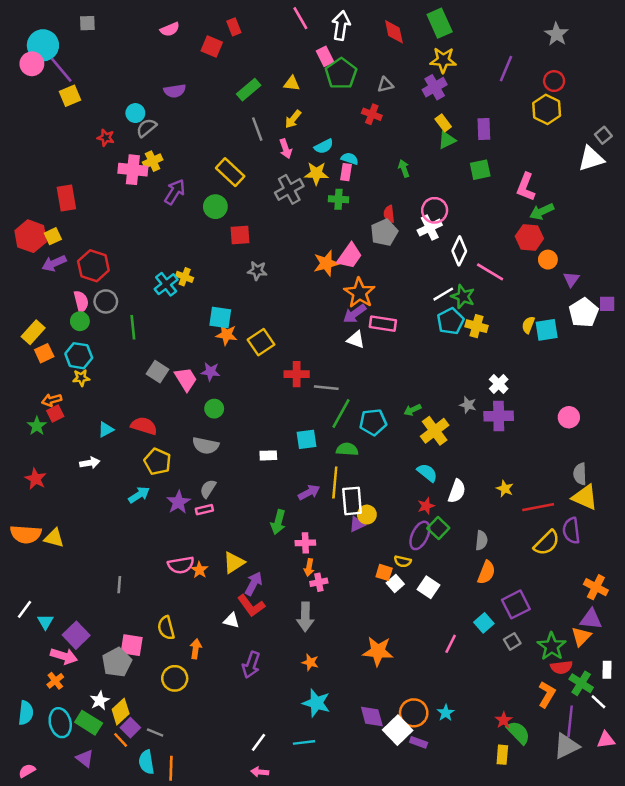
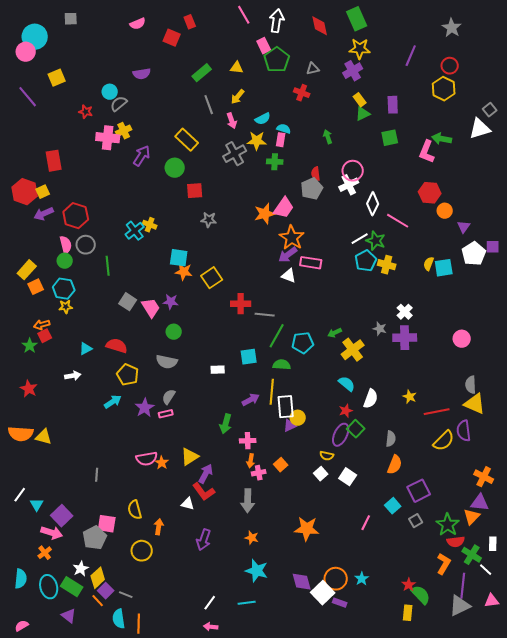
purple line: (61, 70) -> (28, 97), moved
green arrow: (542, 212) -> (442, 139), moved, turned 36
orange square: (384, 572) -> (281, 465), moved, turned 32

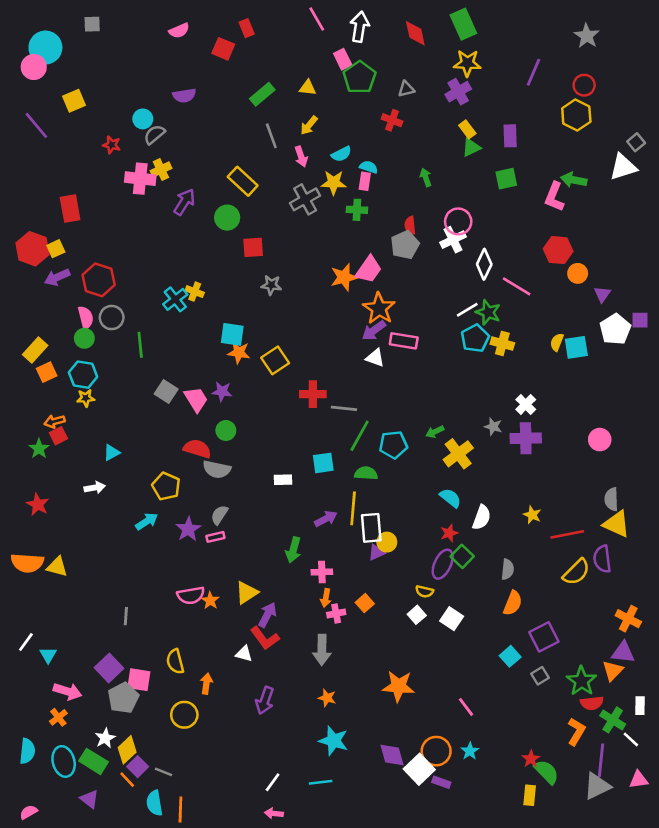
red semicircle: (117, 346) -> (197, 449), moved
purple square: (62, 516) -> (109, 668), moved
pink line: (366, 523) -> (466, 707), moved, turned -63

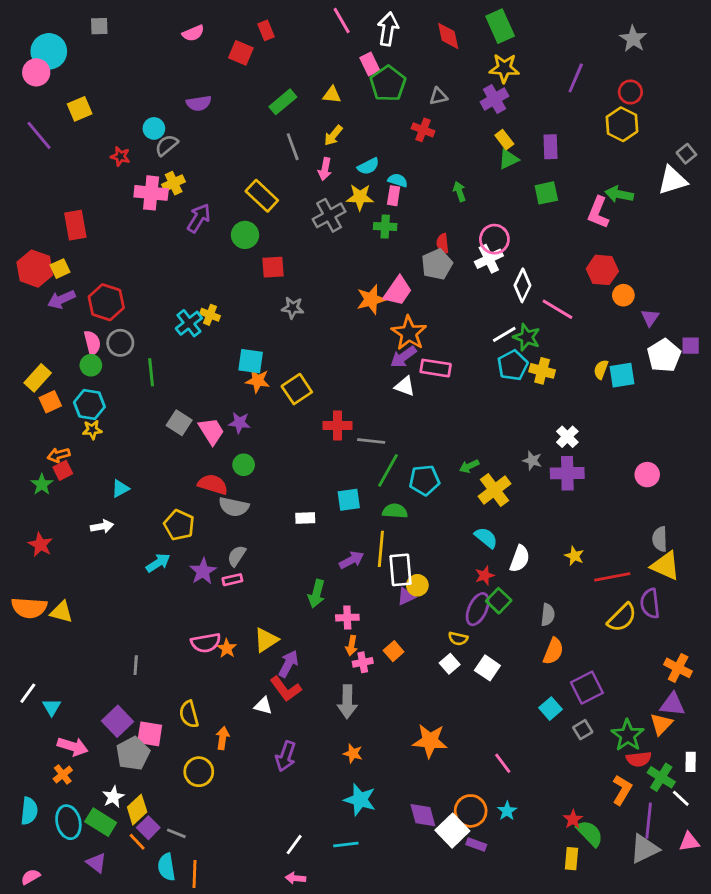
pink arrow: (301, 157) -> (325, 169), turned 30

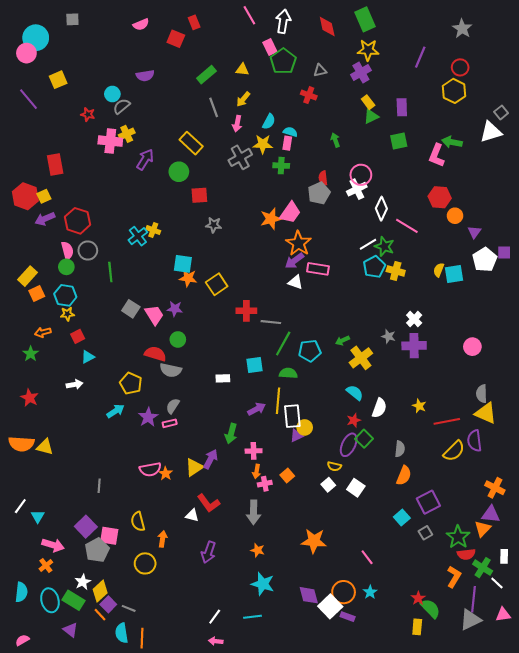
cyan semicircle: (368, 166) -> (269, 122), turned -35
red square: (63, 470) -> (78, 336), moved
purple arrow: (288, 664) -> (211, 459), moved

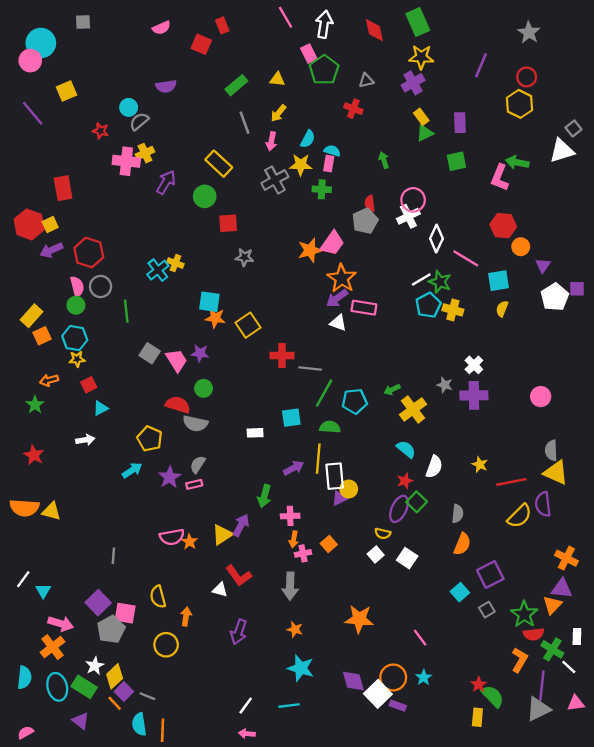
cyan square: (454, 274) -> (499, 281), moved
orange cross: (46, 566) -> (53, 647), size x1.5

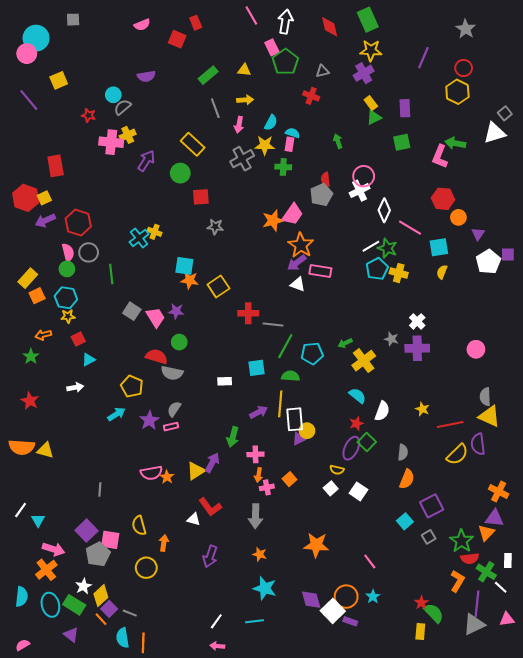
yellow arrow: (278, 113) -> (245, 100), turned -133

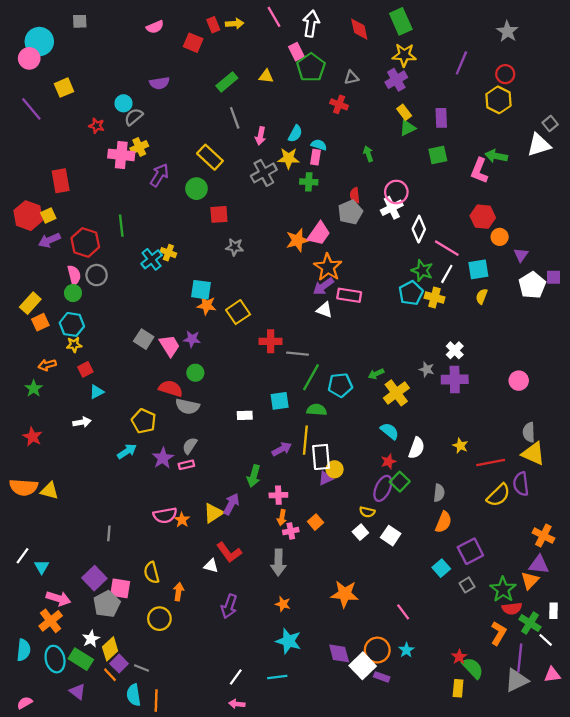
yellow arrow: (245, 100) -> (235, 24), moved
white line: (371, 246) -> (447, 274), moved, turned -30
green line: (111, 274) -> (121, 226), moved

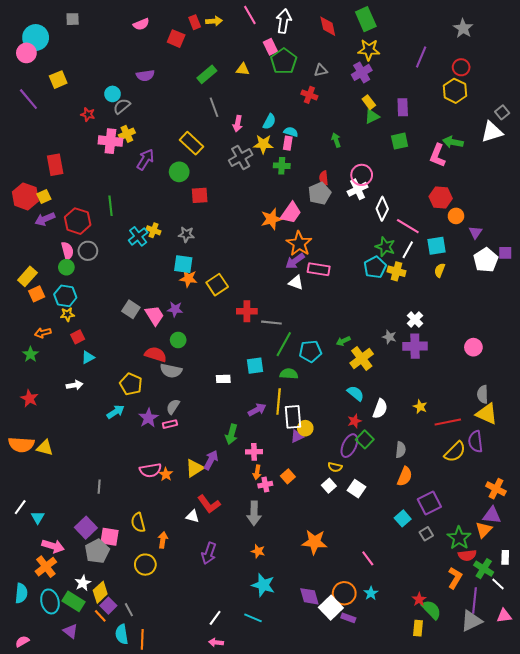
gray star: (235, 247) -> (186, 234), moved
gray line: (141, 668) -> (129, 610), turned 40
cyan line: (277, 677) -> (253, 618), turned 30

